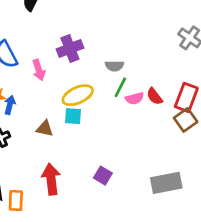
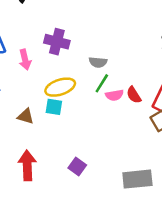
purple cross: (70, 49) -> (57, 42), turned 30

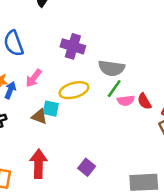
pink arrow: (25, 60) -> (34, 78), moved, turned 48
gray semicircle: (98, 62) -> (112, 68), size x1.5
cyan square: (54, 107) -> (51, 109), moved

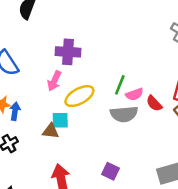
gray semicircle: (112, 68) -> (124, 114), moved
pink arrow: (34, 78) -> (54, 81), moved
red semicircle: (144, 101) -> (154, 103), moved

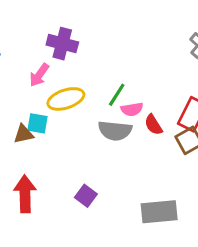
brown triangle: (51, 131) -> (24, 134), turned -30

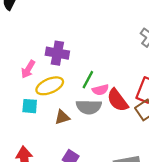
purple cross: (62, 44) -> (57, 53), moved
red semicircle: (153, 125) -> (118, 100), size x1.5
brown triangle: (24, 134) -> (62, 117), moved

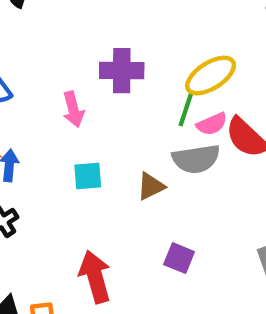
pink arrow: (28, 69) -> (73, 109), turned -36
yellow ellipse: (50, 86) -> (211, 76), moved

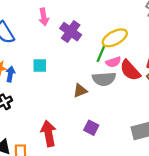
purple cross: (122, 71) -> (71, 32), turned 30
pink arrow: (73, 109) -> (44, 17), moved
cyan square: (88, 176) -> (40, 65), moved

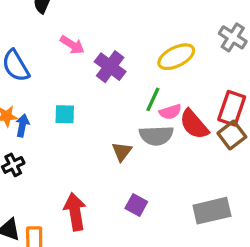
pink arrow: (44, 17) -> (72, 45), turned -49
yellow ellipse: (115, 38) -> (176, 57), moved
brown triangle: (80, 91) -> (122, 152), turned -32

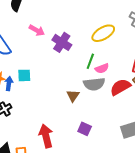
cyan square: (65, 114) -> (24, 75), moved
red semicircle: (194, 124) -> (120, 87), moved, turned 105

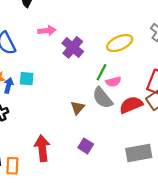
pink arrow: (37, 30) -> (47, 31), turned -42
gray semicircle: (94, 84) -> (102, 98), turned 50

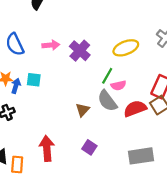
pink arrow: (47, 31) -> (51, 45), moved

